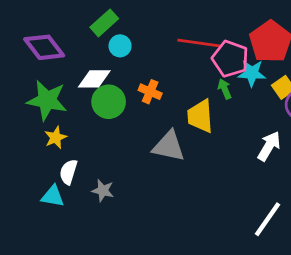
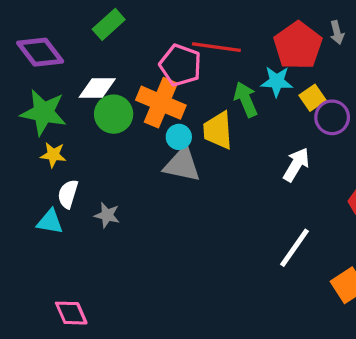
cyan circle: (120, 46) -> (179, 137), moved
pink pentagon: (230, 59) -> (180, 65), moved
green arrow: (225, 89) -> (246, 99), size x1.5
orange cross: (150, 92) -> (161, 103), size x1.8
yellow star: (56, 138) -> (53, 155), turned 30

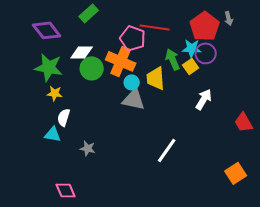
yellow square: (313, 98) -> (191, 66), moved
purple circle: (332, 117) -> (206, 53), moved
gray star: (107, 215) -> (88, 148), moved
white line: (295, 248) -> (167, 150), moved

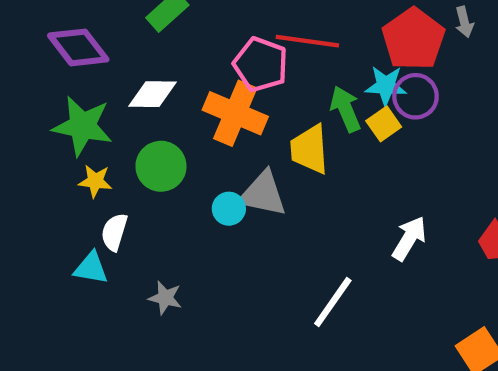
green circle: (92, 68) -> (161, 166), moved
cyan circle: (132, 82) -> (229, 209), moved
white arrow: (204, 99) -> (409, 238), moved

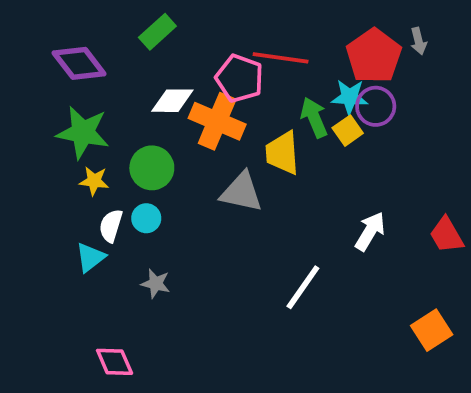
white diamond: (152, 94) -> (172, 101), moved
cyan circle: (229, 209) -> (146, 218), moved
cyan triangle: (91, 268) -> (90, 257), turned -48

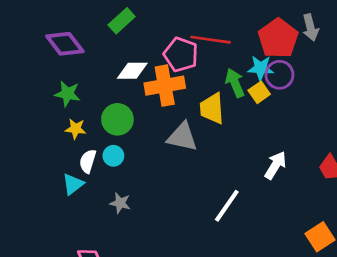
gray arrow: (419, 41) -> (311, 28), size x1.4
orange cross: (217, 121) -> (165, 86), turned -33
green star: (83, 132) -> (67, 94), size x0.7

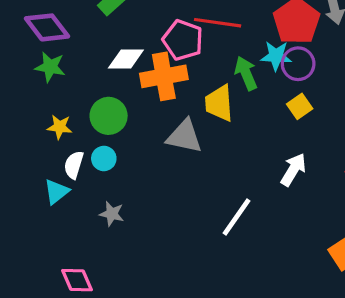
yellow square: (259, 92) -> (300, 106), moved
green star: (67, 94) -> (50, 67), moved

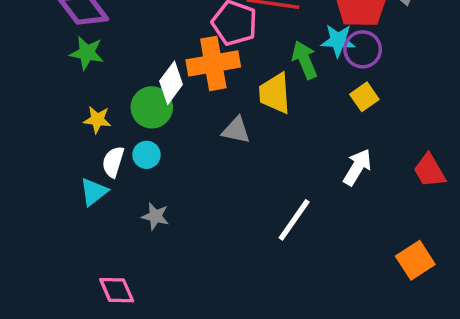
white diamond: (126, 59) -> (171, 83), moved, turned -54
gray triangle: (184, 136) -> (236, 130), size x0.7

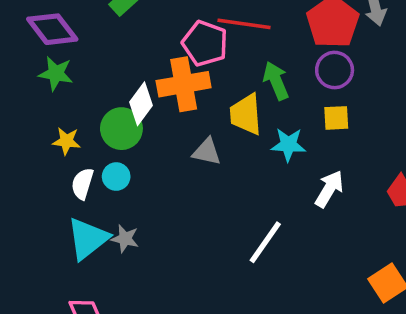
cyan star: (338, 41) -> (288, 145), moved
yellow square: (364, 97) -> (336, 118), turned 32
cyan triangle: (94, 192) -> (88, 239), moved, size x1.5

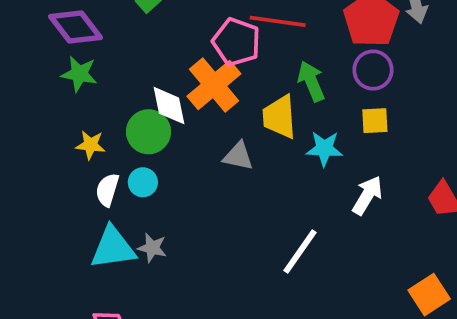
orange cross: (184, 84) -> (214, 85), turned -30
white diamond: (141, 104) -> (169, 106), turned -48
cyan triangle: (88, 239) -> (113, 248), turned 30

